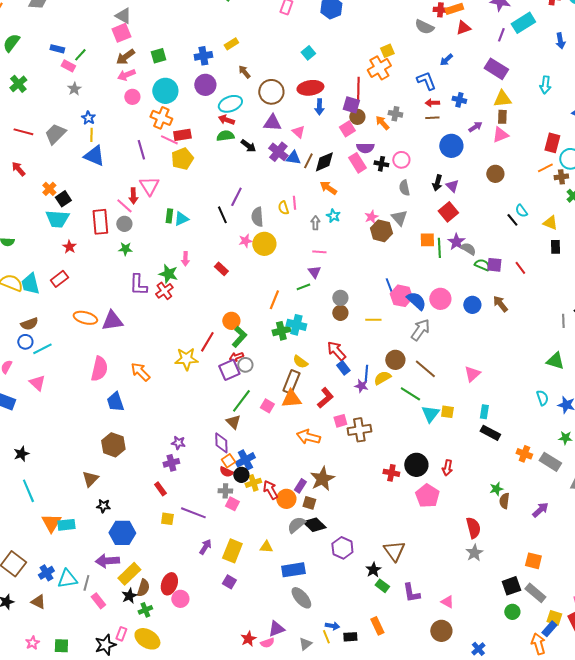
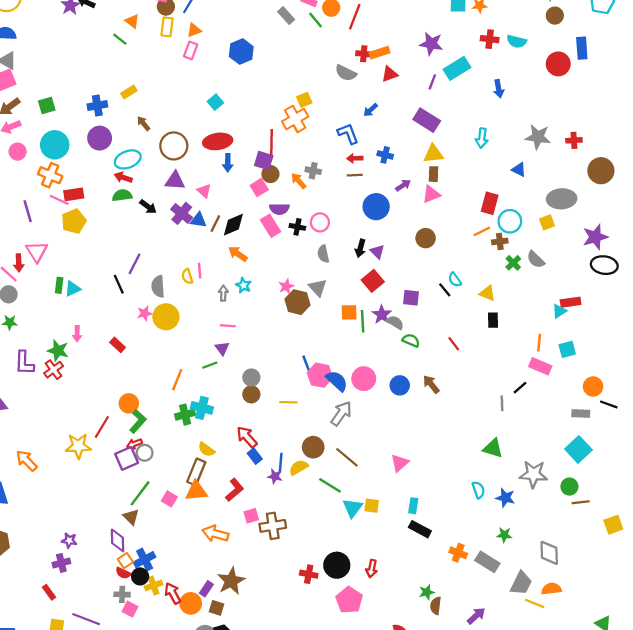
purple square: (494, 265) -> (411, 298), moved

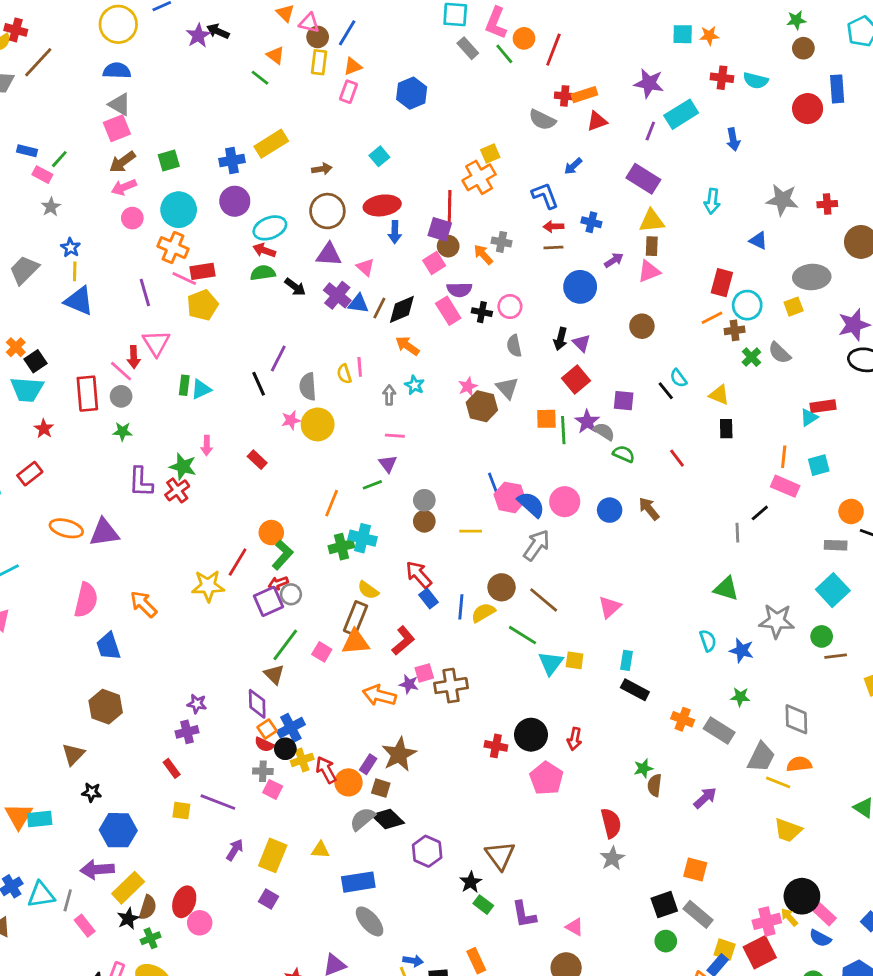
yellow rectangle: (129, 92) -> (271, 144), size x1.6
brown arrow: (143, 123) -> (322, 169), moved, turned 120
purple star: (275, 476) -> (409, 684), moved

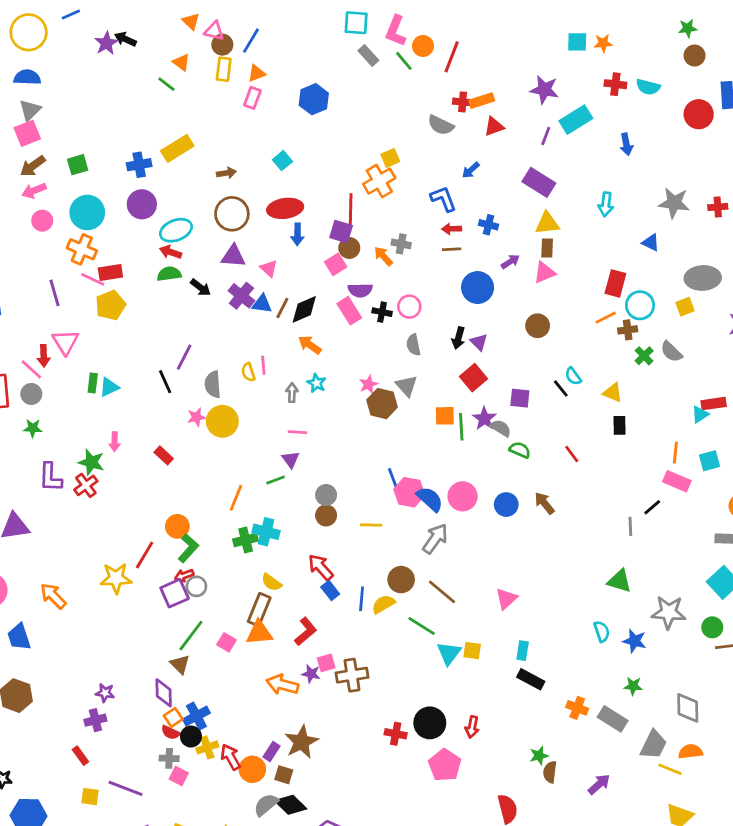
gray triangle: (120, 104) -> (30, 110), turned 45

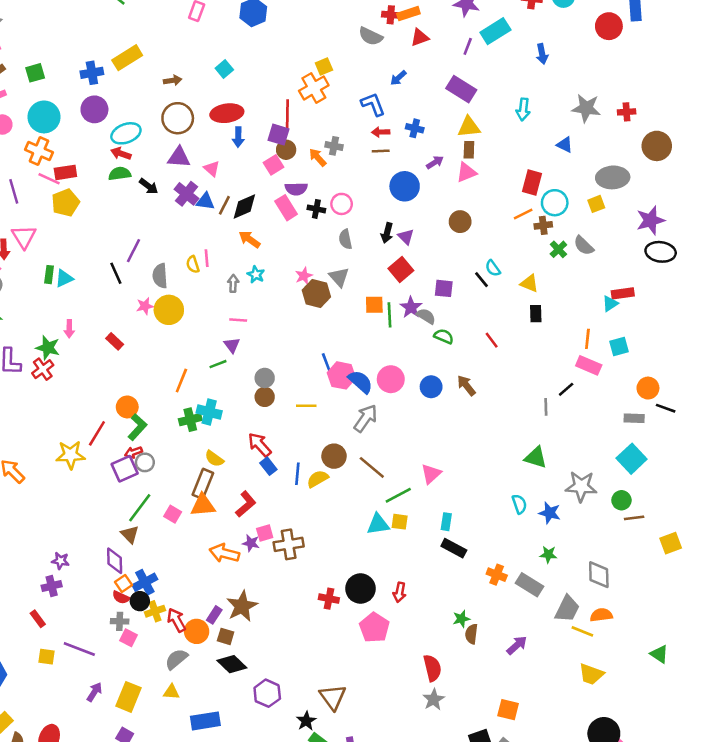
green line: (422, 626) -> (398, 495), moved, turned -60
cyan triangle: (449, 653) -> (378, 524), turned 45
gray semicircle: (266, 805) -> (176, 659), moved

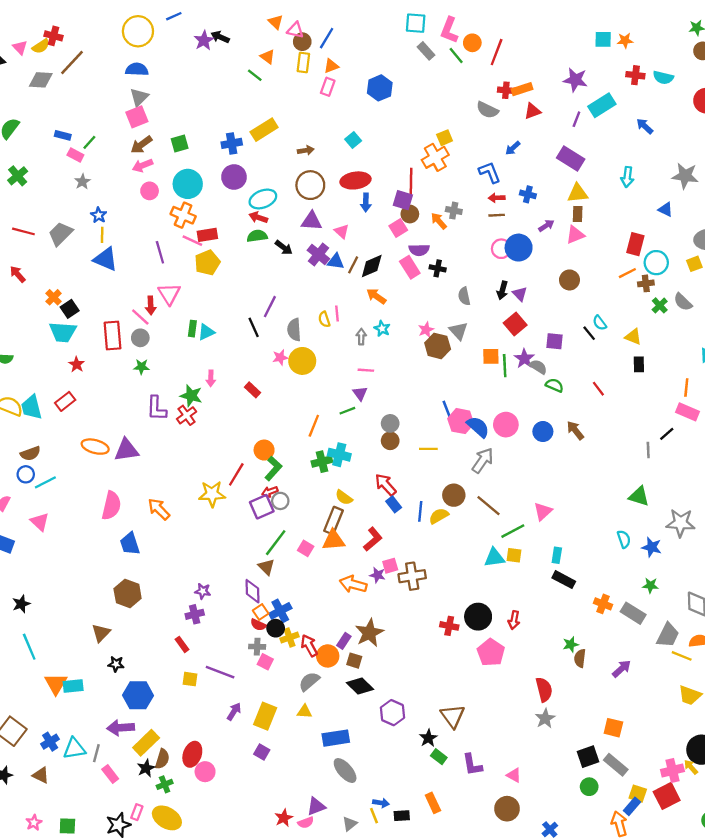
blue arrow: (542, 54) -> (645, 126), turned 144
pink circle: (342, 204) -> (501, 249), moved

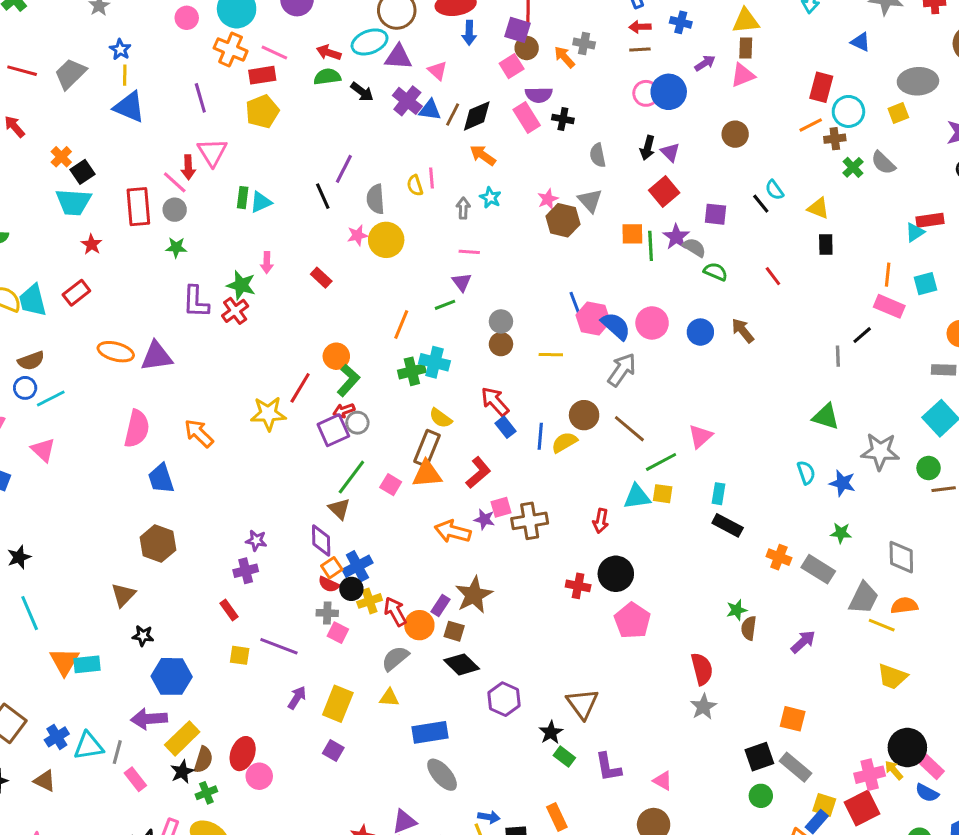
cyan ellipse: (263, 199) -> (370, 42), moved
pink line: (192, 241) -> (274, 53), moved
red arrow: (514, 620) -> (601, 521), moved

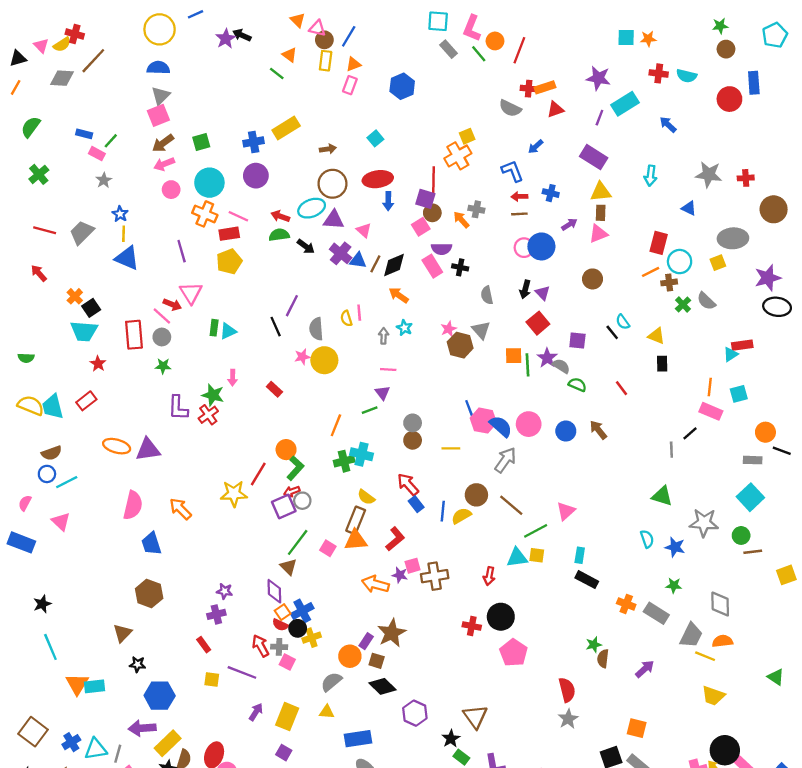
red arrow: (188, 167) -> (172, 304), turned -66
red arrow: (395, 612) -> (261, 646), moved

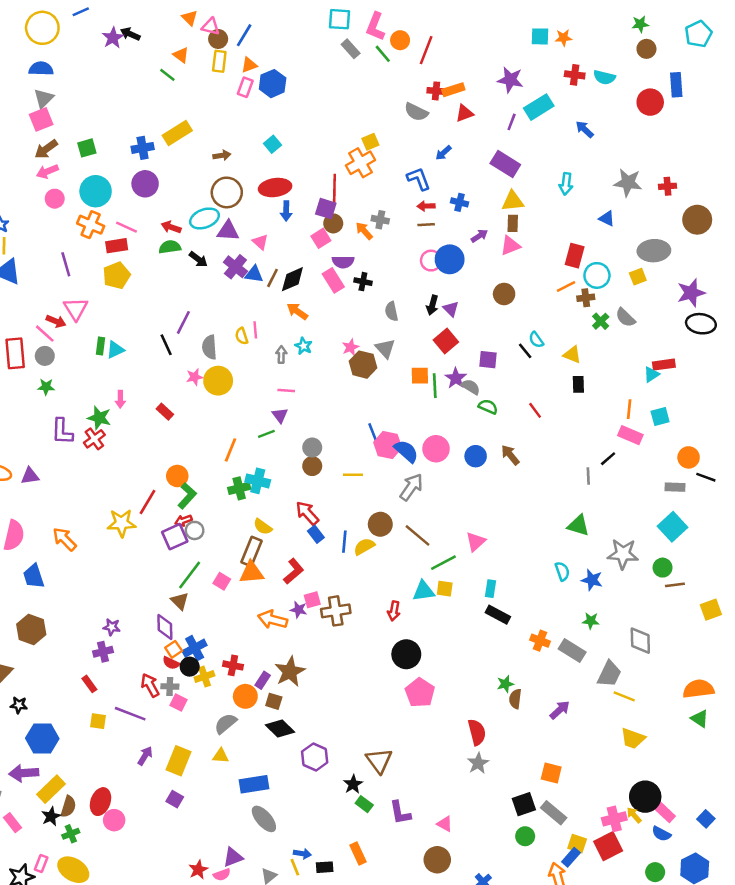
blue hexagon: (402, 86) -> (273, 84), moved
purple triangle: (148, 450) -> (30, 476), size x0.7
red cross: (472, 626) -> (233, 665), moved
orange semicircle: (723, 641) -> (698, 689), moved, size x1.4

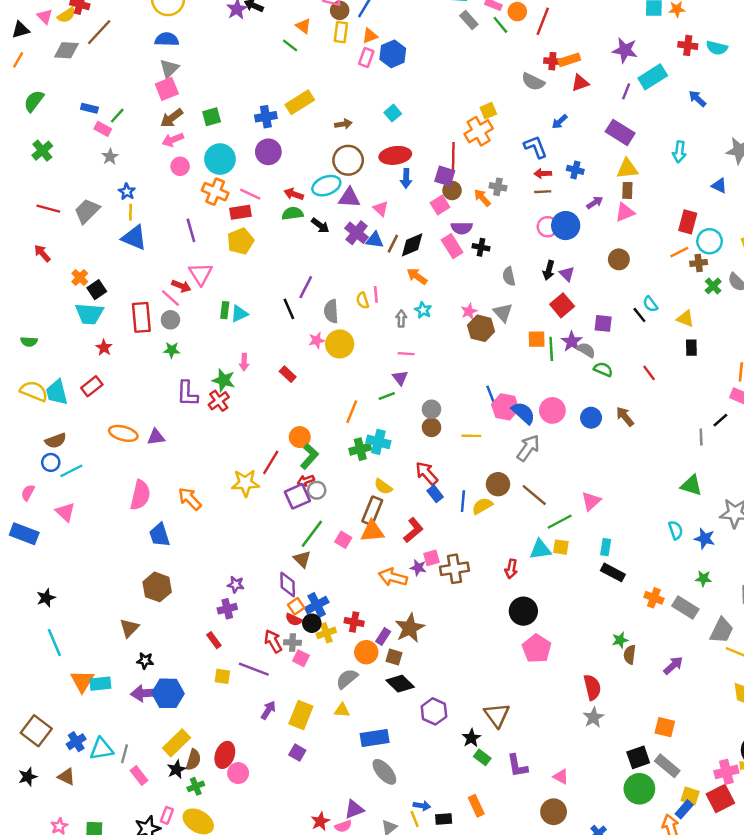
purple arrow: (24, 773) -> (145, 693), moved
green circle: (525, 836) -> (639, 789), size x1.6

